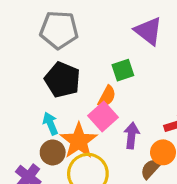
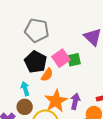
orange semicircle: (107, 97) -> (47, 75), moved
pink square: (103, 117) -> (61, 58), moved
orange star: (79, 141) -> (56, 101), moved

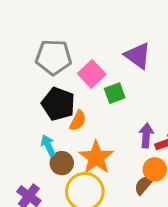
pink square: (61, 58) -> (92, 74), moved
purple arrow: (75, 101) -> (146, 135), moved
brown circle: (25, 107) -> (62, 163), moved

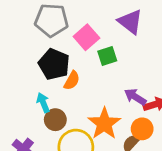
purple arrow: (146, 135) -> (135, 97), turned -65
orange star: (96, 157) -> (104, 124), moved

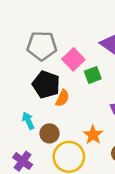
cyan arrow: (43, 103) -> (28, 121), moved
orange star: (104, 124) -> (93, 135), size x0.7

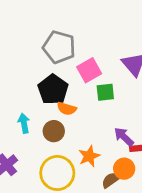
orange semicircle: (62, 98) -> (67, 109), turned 66
brown circle: (50, 133) -> (54, 131), moved

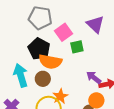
orange semicircle: (67, 109) -> (50, 62), size x1.6
cyan arrow: (24, 123) -> (21, 75), size x1.6
orange star: (89, 156) -> (60, 96), moved

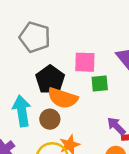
gray pentagon: (40, 18) -> (35, 37), moved
pink square: (64, 32) -> (85, 62), turned 30

